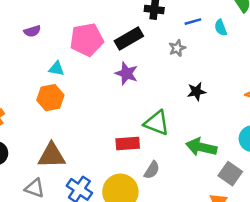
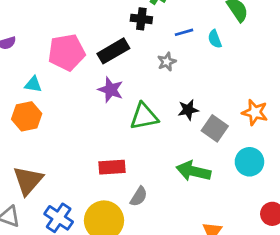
green triangle: (157, 123) -> (144, 116), moved, turned -32
brown triangle: (52, 156) -> (28, 180), turned -48
gray square: (230, 174) -> (215, 128), moved

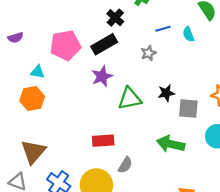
black cross: (141, 19) -> (115, 18), moved, turned 35
purple star: (111, 90) -> (102, 76), turned 30
gray square: (215, 128) -> (188, 109), turned -30

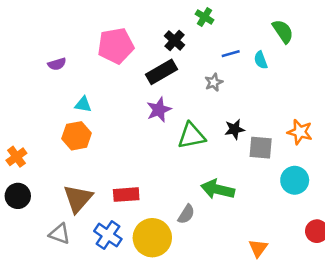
pink pentagon: (65, 45) -> (116, 46), moved
red rectangle: (103, 141) -> (126, 195), moved
green arrow: (171, 144) -> (218, 189), moved

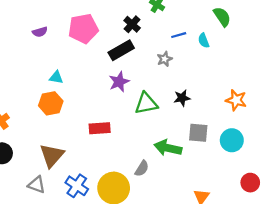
purple semicircle: (57, 64) -> (40, 32), moved
gray square: (261, 148) -> (198, 133), moved
red rectangle: (126, 195) -> (100, 128), moved

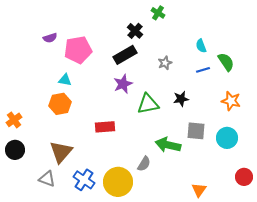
green semicircle: (222, 17) -> (226, 62), moved
pink pentagon: (83, 29) -> (78, 50), moved
blue line: (179, 35) -> (203, 70), moved

